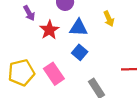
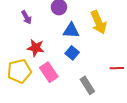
yellow arrow: (109, 19) -> (99, 22), size x1.6
red star: (49, 30) -> (36, 48), moved, turned -30

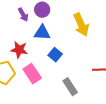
purple arrow: (26, 17) -> (23, 15), moved
blue triangle: (71, 31) -> (42, 33), moved

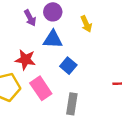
yellow arrow: (81, 25) -> (86, 24), moved, size x0.6
gray rectangle: (70, 87) -> (72, 104), moved, turned 42

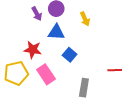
gray rectangle: (72, 104) -> (84, 88), moved

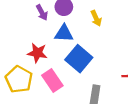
blue square: (70, 55) -> (79, 59), size x1.6
yellow pentagon: (16, 73) -> (19, 79), turned -30

